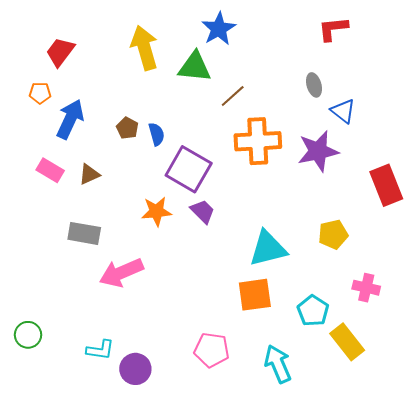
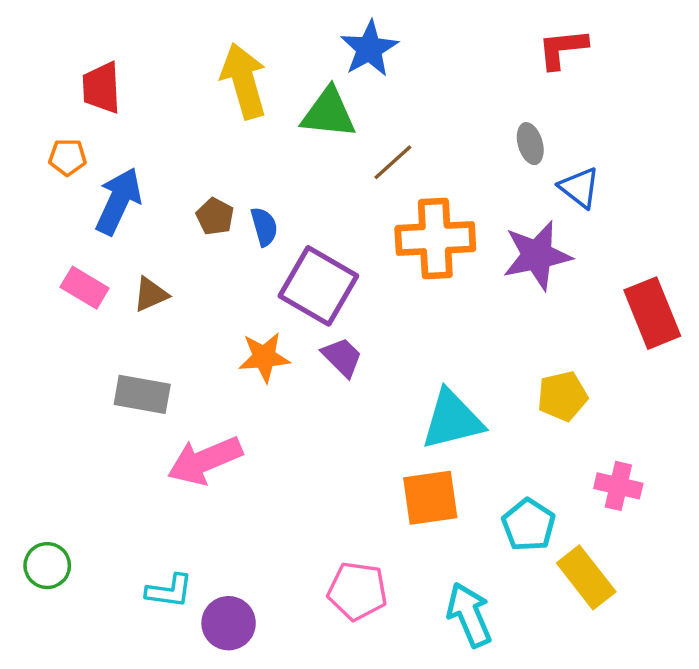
red trapezoid: (60, 52) -> (101, 88), turned -40

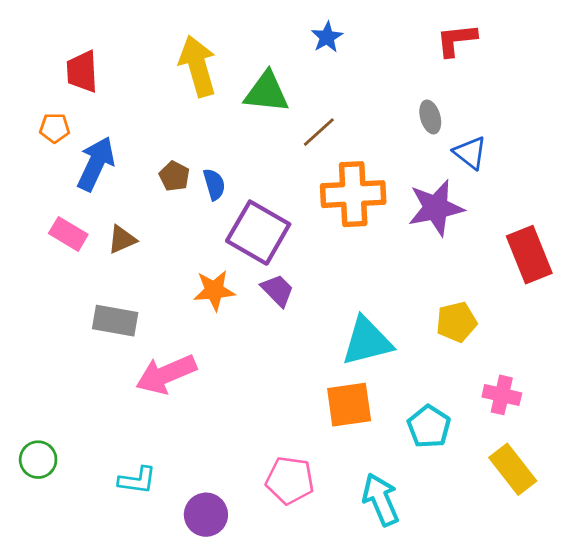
blue star: (369, 49) -> (327, 37), moved, size x0.7
yellow rectangle: (586, 577) -> (513, 469), moved
purple circle: (229, 623) -> (206, 515), moved

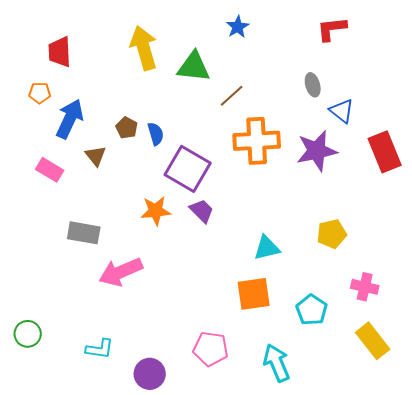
brown triangle: (122, 239) -> (96, 156), moved, turned -45
red rectangle: (529, 255) -> (385, 152), moved
cyan triangle: (367, 341) -> (267, 248), size x0.7

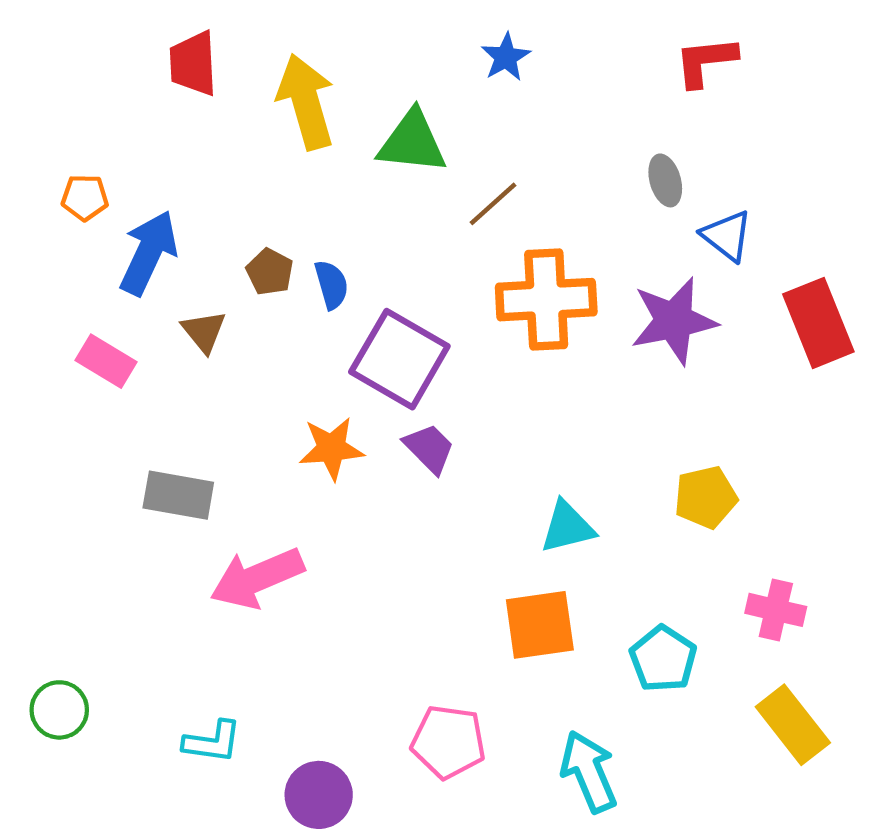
red trapezoid: (60, 52) -> (193, 64), moved

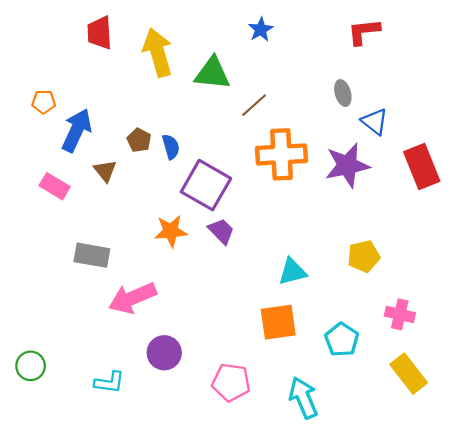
purple circle: (319, 795) -> (164, 353), moved

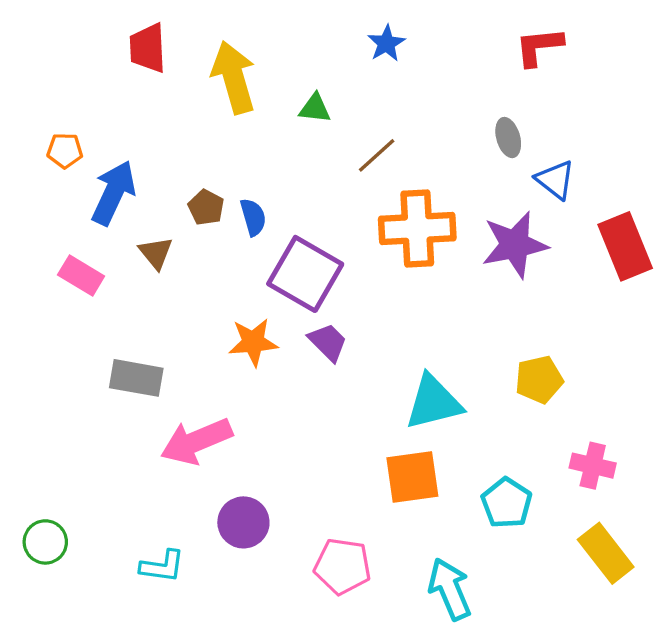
green triangle: (212, 73) -> (315, 108), size x0.6
cyan triangle: (292, 272) -> (433, 402), size x1.4

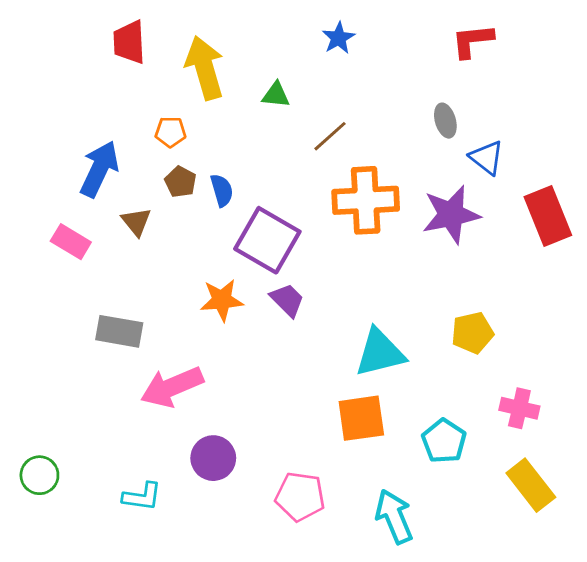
orange pentagon: (65, 151) -> (171, 132), moved

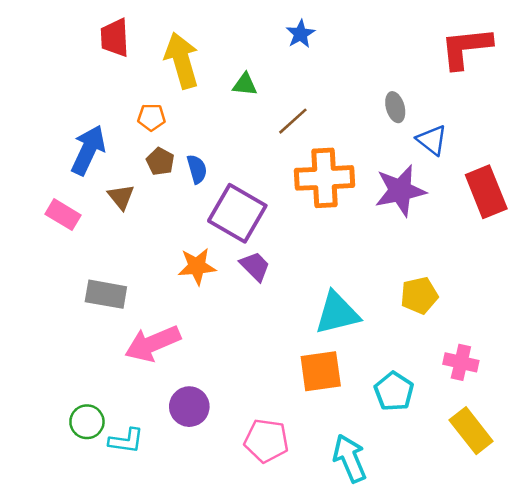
red L-shape: (472, 41) -> (466, 48), moved, size x1.4
green circle: (39, 475) -> (87, 422), moved

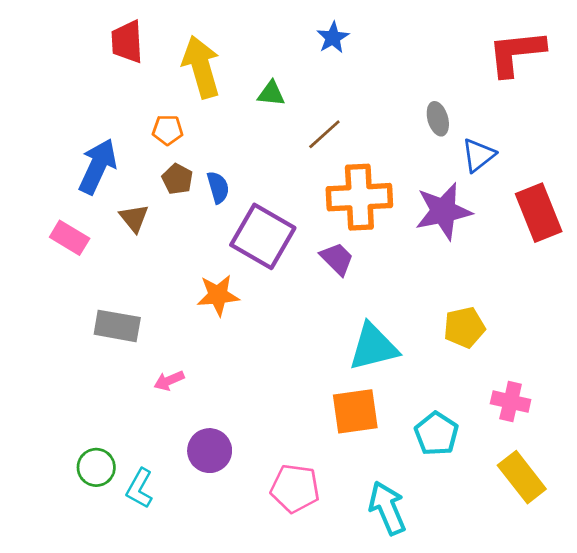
blue triangle: (432, 140) -> (478, 155), turned 44
purple trapezoid: (255, 266) -> (337, 259), moved
pink arrow: (153, 343) -> (169, 381), size x0.5
cyan L-shape: (126, 441) -> (140, 488), turned 111

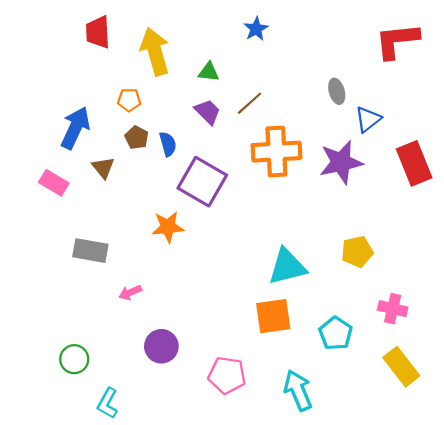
purple trapezoid: (337, 259) -> (208, 112), moved
cyan L-shape: (140, 488) -> (108, 403), moved

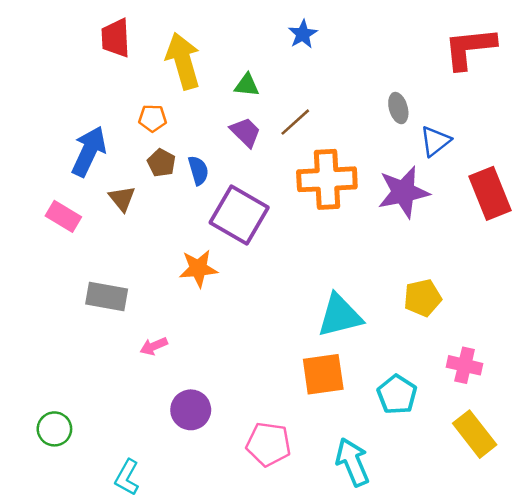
green circle: (74, 359) -> (54, 429), moved

